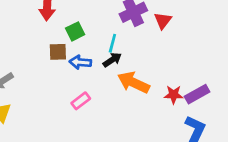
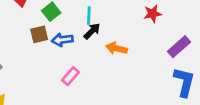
orange arrow: (133, 82) -> (117, 48), size x0.7
red star: (174, 95) -> (153, 14), moved

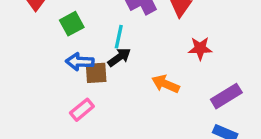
brown square: (39, 34) -> (96, 73), moved
orange arrow: (117, 48) -> (166, 84), moved

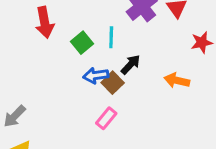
cyan line: (119, 37) -> (111, 37), moved
brown square: (96, 73) -> (113, 83), turned -30

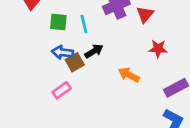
cyan line: (111, 37) -> (84, 24), turned -30
green square: (82, 43) -> (58, 22), turned 30

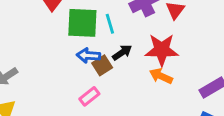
green square: (58, 22) -> (82, 23), size x1.6
red star: (158, 49) -> (162, 50), moved, size x1.6

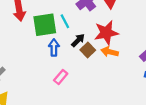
blue arrow: (88, 55) -> (54, 47), turned 98
brown square: (102, 65) -> (88, 50), moved

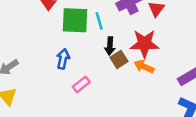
black arrow: (78, 40) -> (110, 46), turned 128
blue arrow: (54, 47) -> (63, 59), moved

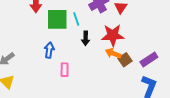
brown square: (119, 59) -> (125, 60), moved
pink rectangle: (81, 84) -> (65, 70), turned -48

